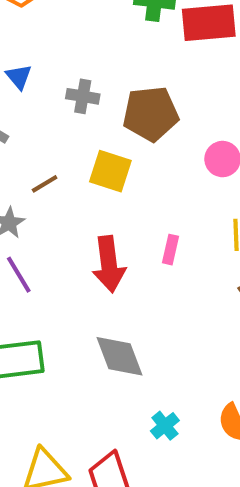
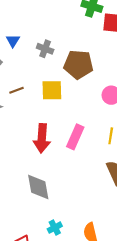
blue triangle: (19, 77) -> (13, 41), moved
yellow square: (110, 171) -> (52, 90), turned -30
pink rectangle: (170, 250) -> (75, 137), size x1.6

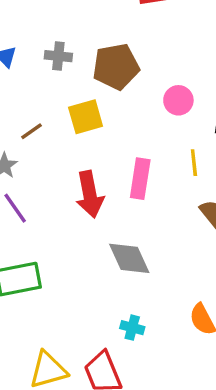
gray diamond: (38, 187) -> (129, 258), moved
cyan cross: (55, 228) -> (132, 328), moved, turned -32

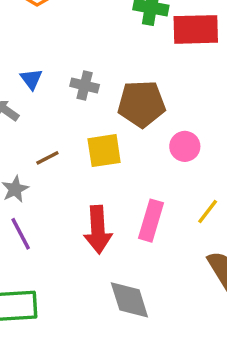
pink circle: (178, 100) -> (185, 146), moved
yellow line: (194, 163) -> (208, 212), turned 36

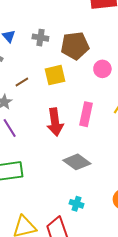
gray diamond: (129, 300) -> (77, 162), turned -32

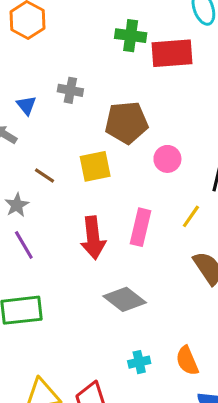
gray cross: (40, 38) -> (70, 90), moved
brown line: (22, 82) -> (44, 176), turned 64
cyan cross: (76, 204) -> (139, 362), moved, turned -32

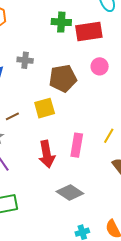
pink circle: (167, 159) -> (100, 66), moved
brown line: (44, 176) -> (12, 116), turned -56

